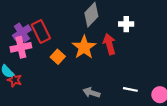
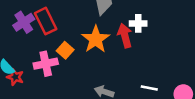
white cross: (126, 24) -> (138, 23), moved
pink cross: (21, 47) -> (46, 64), moved

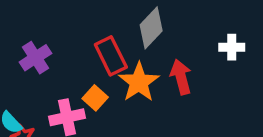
red rectangle: (46, 21) -> (111, 56), moved
white cross: (138, 23) -> (232, 47), moved

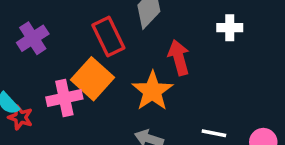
orange star: (139, 82) -> (152, 91), moved
orange square: (95, 98) -> (93, 79), size x1.6

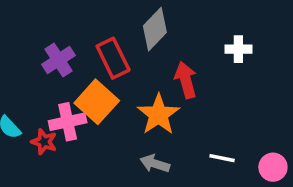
purple cross: (33, 38) -> (59, 60), moved
red star: (20, 117) -> (44, 142), moved

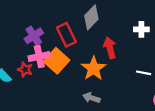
pink cross: (68, 122) -> (39, 56), moved
red star: (44, 142) -> (25, 70), moved
white line: (222, 158) -> (144, 73), moved

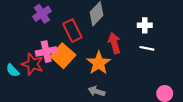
purple cross: (34, 36) -> (42, 14), moved
red star: (25, 70) -> (33, 64), size x1.5
white line: (144, 73) -> (147, 48), moved

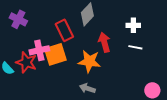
purple cross: (42, 14) -> (18, 19), moved, turned -30
orange square: (63, 56) -> (55, 54), turned 30
orange star: (99, 63) -> (89, 61), turned -30

